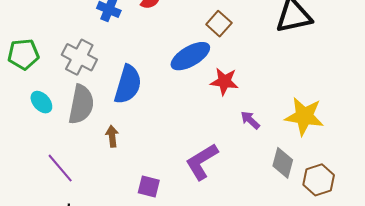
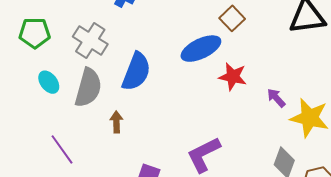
purple arrow: (250, 120) -> (276, 98), moved

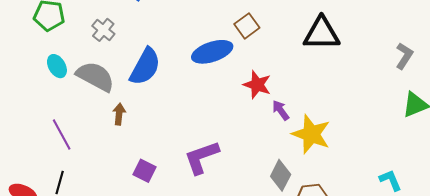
gray cross: (90, 40) -> (103, 30), size x0.7
red star: (233, 77) -> (257, 85), moved
gray semicircle: (88, 88) -> (95, 76), turned -84

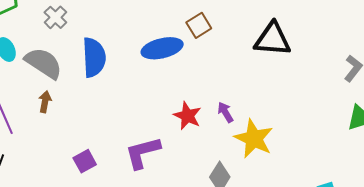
blue semicircle: (145, 67) -> (94, 57), turned -36
red star: (257, 85) -> (187, 116), moved
brown arrow: (119, 114) -> (45, 102), moved
purple square: (145, 171) -> (85, 161), turned 30

